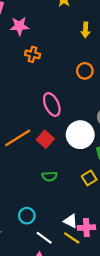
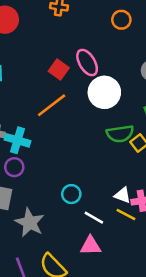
white circle: (80, 135) -> (104, 92), moved
red square: (45, 139) -> (59, 70), moved
green semicircle: (49, 176) -> (120, 134), moved, size x1.5

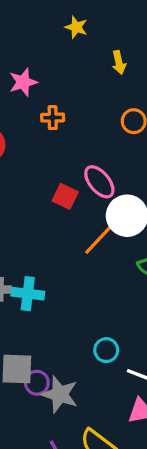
orange line: (52, 105) -> (101, 237), moved
purple circle: (14, 167) -> (37, 383), moved

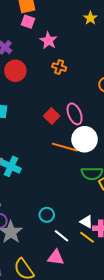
pink star: (23, 82) -> (48, 41), turned 30
orange line: (101, 237) -> (65, 147), turned 45

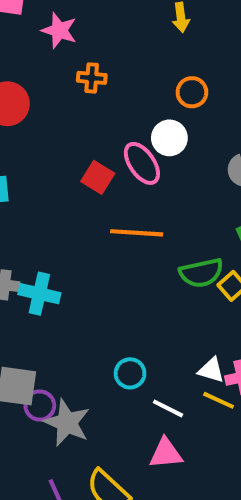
white circle: (85, 139) -> (169, 138), moved, size x0.7

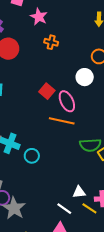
pink ellipse: (142, 163) -> (67, 101), moved
white triangle: (211, 370) -> (79, 192), moved, turned -32
cyan circle: (130, 373) -> (32, 156), moved

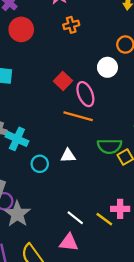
orange cross: (51, 42) -> (71, 25), turned -32
cyan circle: (32, 156) -> (40, 164), moved
white triangle: (79, 192) -> (68, 156), moved

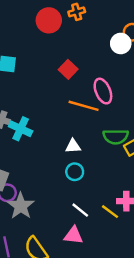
red circle: (21, 29) -> (49, 20), moved
white circle: (107, 67) -> (121, 43), moved
pink ellipse: (85, 94) -> (103, 91), moved
cyan circle: (40, 164) -> (75, 172), moved

